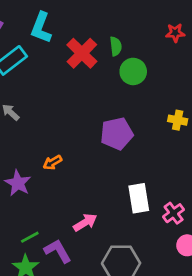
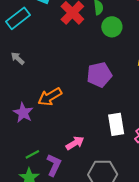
orange arrow: (52, 162) -> (50, 97), size x1.6
purple L-shape: (58, 251) -> (54, 165), turned 55

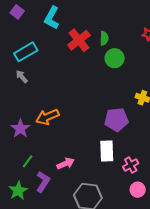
cyan rectangle: (18, 18) -> (26, 52), moved
purple pentagon: (99, 75) -> (116, 120), moved
green line: (32, 154) -> (28, 161), moved, turned -32

